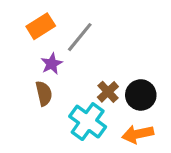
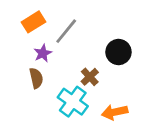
black circle: (141, 95) -> (118, 52), moved

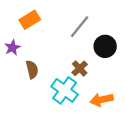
gray line: (66, 31) -> (80, 27), moved
purple star: (43, 53) -> (12, 48), moved

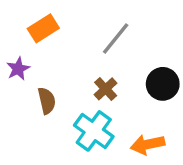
black circle: (105, 46) -> (163, 84), moved
brown cross: (80, 68) -> (106, 89), moved

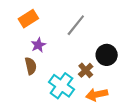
purple star: (18, 69) -> (38, 45), moved
brown cross: (106, 89) -> (86, 70), moved

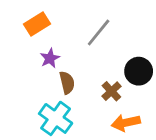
brown semicircle: (31, 66) -> (67, 83), moved
cyan cross: (61, 86) -> (56, 118), moved

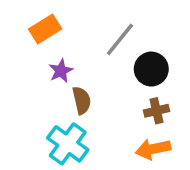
black circle: (139, 71) -> (151, 69), moved
brown cross: (111, 91) -> (156, 111), moved, turned 30

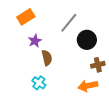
brown cross: (156, 111) -> (98, 65), moved
cyan cross: (68, 144) -> (39, 83), size x0.6

